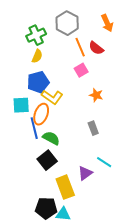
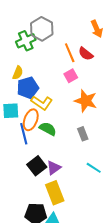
gray hexagon: (67, 23) -> (42, 29), moved
yellow semicircle: (37, 56) -> (18, 73), moved
orange star: (96, 95) -> (86, 101), size x1.6
green semicircle: (51, 138) -> (48, 129), moved
purple triangle: (85, 173) -> (54, 168), moved

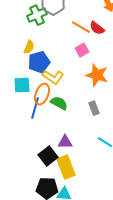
orange line: (70, 53) -> (81, 27), turned -36
blue line: (24, 134) -> (35, 108), turned 30
black square: (37, 166) -> (48, 156), moved
purple triangle: (54, 168) -> (65, 142), turned 35

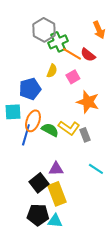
green cross: (37, 15) -> (58, 42), moved
yellow semicircle: (29, 47) -> (52, 71), moved
yellow L-shape: (53, 77) -> (69, 128), moved

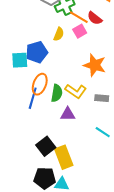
pink square: (73, 77) -> (80, 31), moved
cyan square: (13, 112) -> (20, 60), moved
green semicircle: (50, 130) -> (57, 93), turned 72
gray rectangle: (85, 135) -> (102, 98), moved, turned -64
purple triangle: (56, 169) -> (68, 114), moved

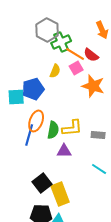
orange star: (95, 65) -> (93, 86), moved
yellow L-shape: (76, 91) -> (72, 128), turned -40

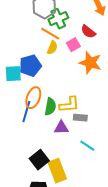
orange line: (75, 54) -> (50, 34), moved
gray rectangle: (98, 135) -> (80, 118), moved
cyan line: (99, 169) -> (87, 146), moved

